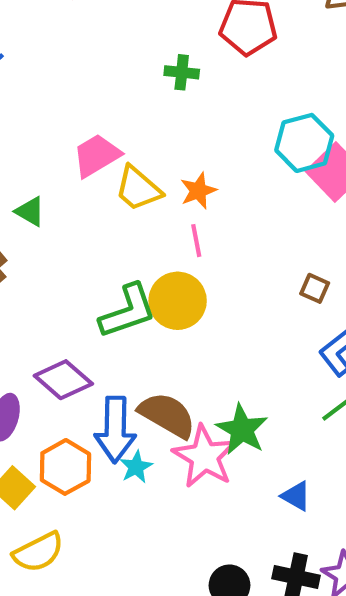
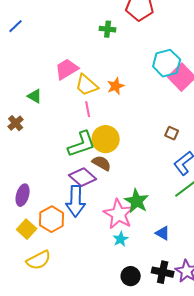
pink line: (196, 241) -> (88, 109), moved
purple diamond: (63, 380) -> (83, 177), moved
brown semicircle: (167, 415) -> (102, 163), moved, size x0.7
cyan star: (136, 467) -> (121, 239), moved

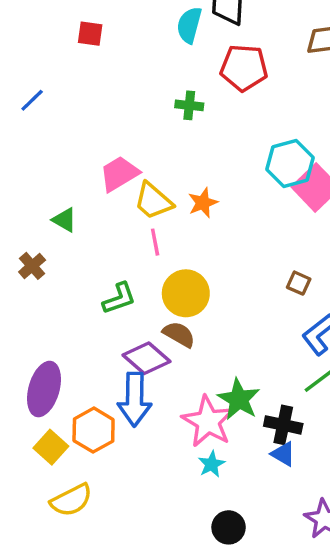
green L-shape: (82, 144) -> (119, 298), moved, size x0.7
purple ellipse: (23, 195) -> (44, 389), size x1.4
black cross: (163, 272) -> (283, 425), moved

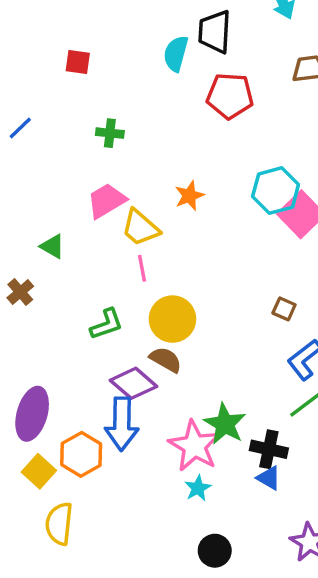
green cross: (189, 105) -> (110, 133), moved
orange star: (203, 203) -> (189, 196), moved
yellow semicircle: (71, 500) -> (59, 524), turned 123

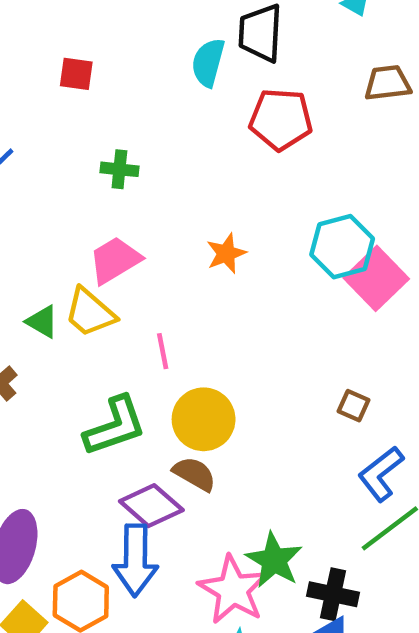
yellow trapezoid: (140, 228) -> (90, 312), moved
green L-shape: (107, 324) -> (115, 426), size x1.4

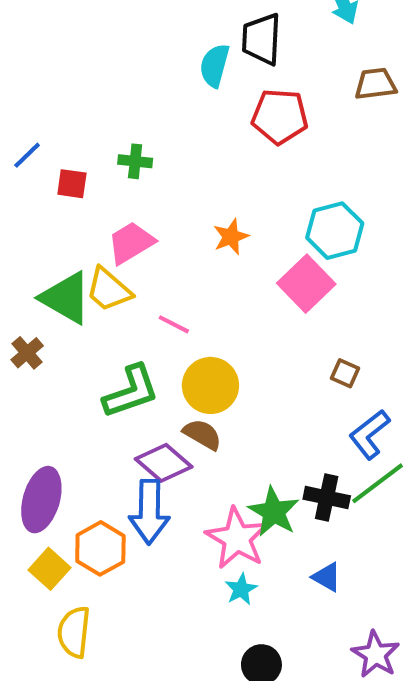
red square: (76, 74) -> (72, 184), moved
pink square: (376, 278) -> (306, 284), moved
green triangle: (42, 322) -> (66, 298), size x1.8
pink line: (163, 351) -> (174, 324), turned -52
black cross: (333, 594) -> (327, 498), moved

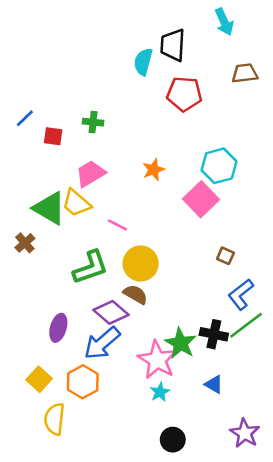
purple ellipse: (41, 500) -> (58, 328), moved, size x0.7
blue arrow: (149, 512) -> (102, 343), turned 48
orange hexagon: (100, 548) -> (83, 382), moved

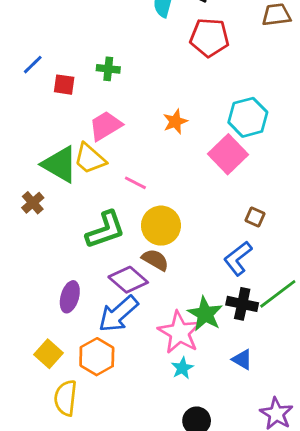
blue L-shape: (241, 294) -> (238, 258), moved

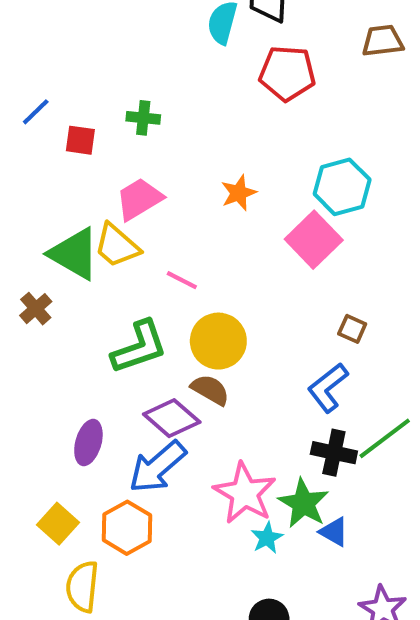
green star: (205, 314) -> (304, 503), moved
cyan star: (182, 368) -> (267, 538), moved

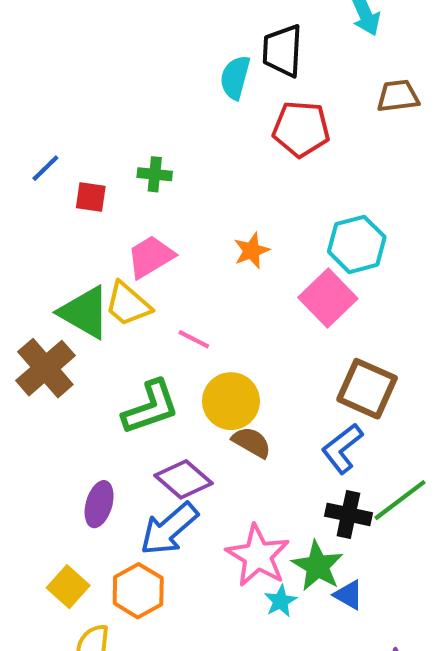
brown cross: (36, 309) -> (45, 368), size x1.8
brown square: (352, 329) -> (367, 389), size x2.0
brown semicircle: (210, 390) -> (252, 442), moved

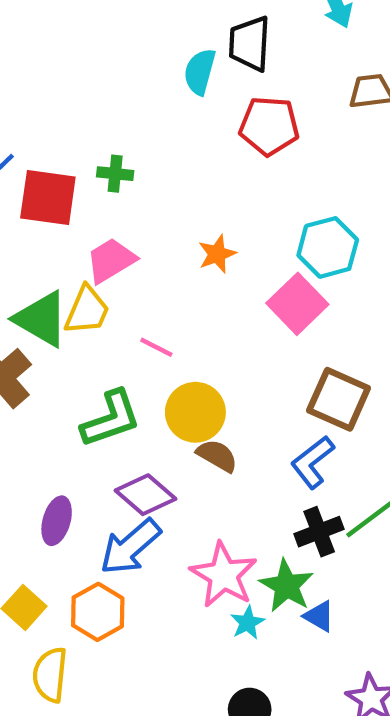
red square: (91, 197) -> (48, 198), size x1.8
yellow trapezoid: (128, 304) -> (87, 310), turned -108
black cross: (348, 514) -> (319, 532), turned -33

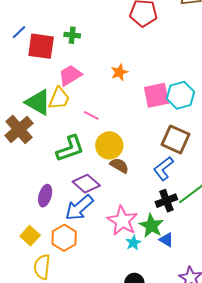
cyan hexagon: (328, 247) -> (180, 95), moved
pink square: (297, 304) -> (156, 95), turned 32

